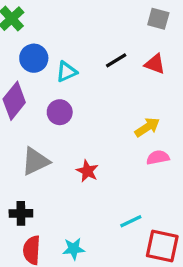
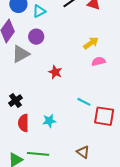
gray triangle: (35, 161) -> (21, 54), moved
black cross: (21, 213) -> (15, 101), turned -32
cyan line: (131, 221) -> (84, 102), turned 56

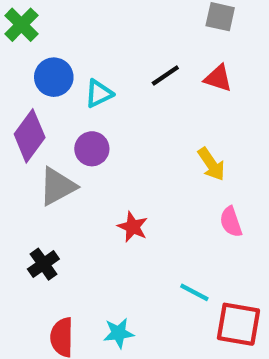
yellow arrow: (91, 43) -> (211, 164), turned 91
pink semicircle: (99, 61) -> (231, 222), moved, turned -96
black cross: (15, 101) -> (43, 264), moved

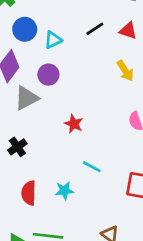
yellow arrow: (211, 164) -> (125, 71), moved
cyan line: (194, 292) -> (92, 167), moved

